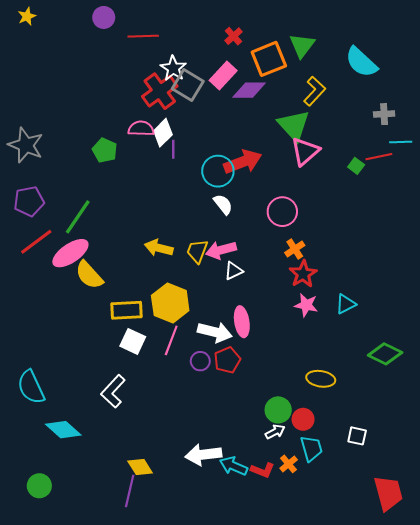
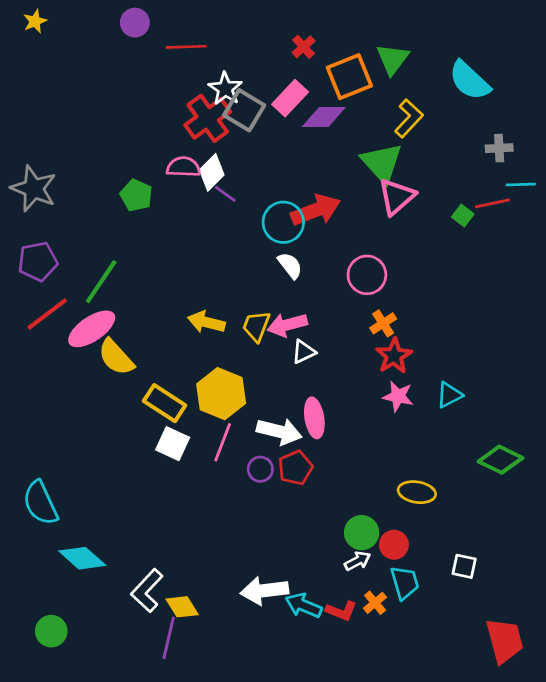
purple line: (173, 149) -> (225, 194), turned -54
yellow rectangle: (127, 310) -> (165, 403), turned 36
white L-shape: (113, 391) -> (147, 591), moved

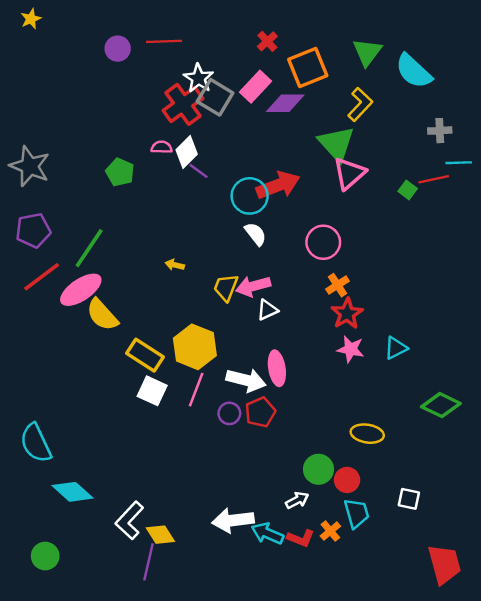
purple circle: (135, 23) -> (118, 49), moved
green triangle: (393, 59) -> (367, 52), moved
pink semicircle: (183, 167) -> (162, 147), size x0.7
yellow arrow: (206, 322) -> (175, 265), moved, size x0.6
white arrow: (358, 561) -> (297, 500), moved

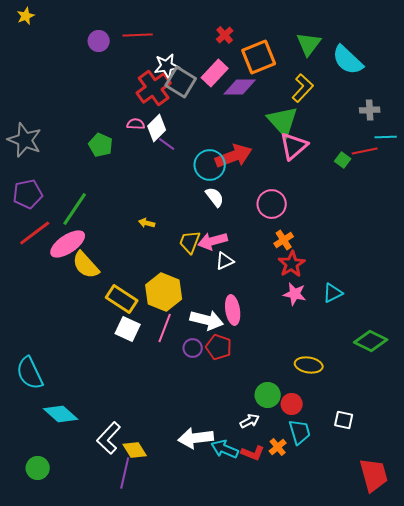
white star: (198, 78) -> (167, 66), turned 30
red pentagon: (260, 412) -> (219, 347), turned -30

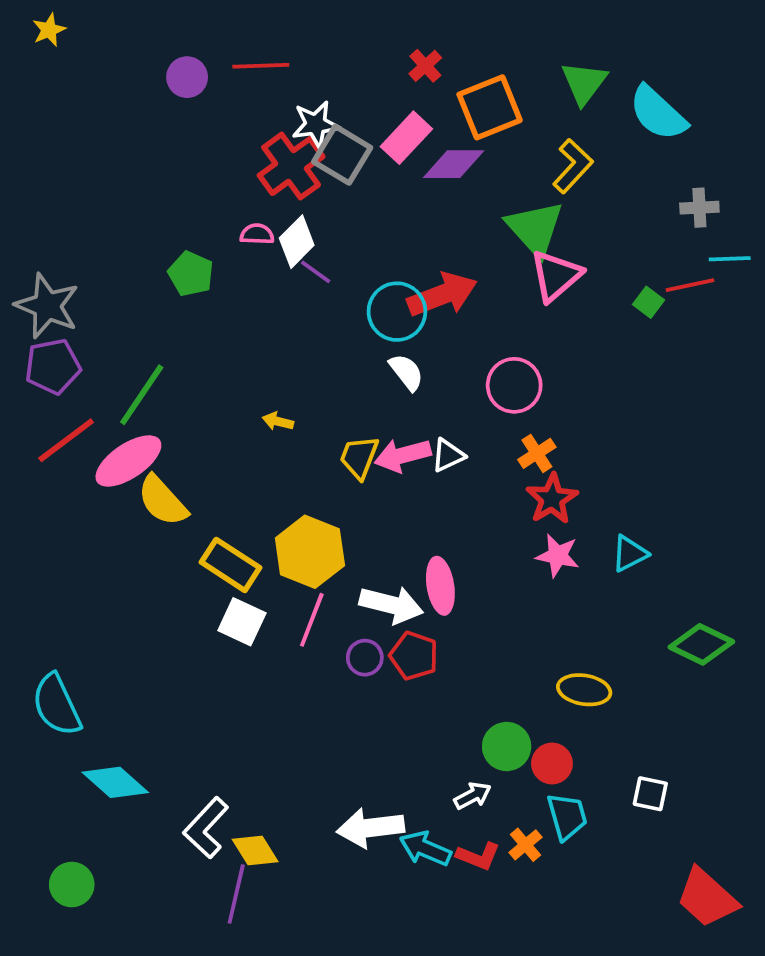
gray star: (25, 140) -> (47, 306), moved
white triangle: (225, 261) -> (448, 455), moved
red trapezoid: (374, 475) -> (707, 898), turned 147

